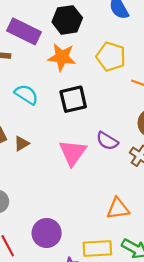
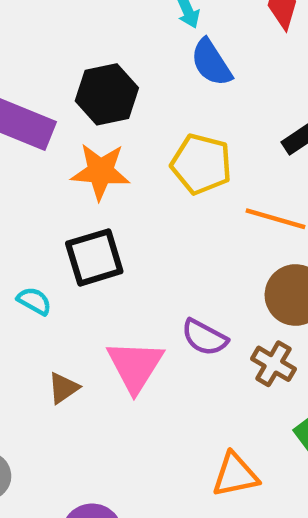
cyan semicircle: (26, 95) -> (34, 301), moved, size x0.7
black square: (73, 99) -> (94, 257), moved
brown triangle: (22, 144) -> (63, 388), moved

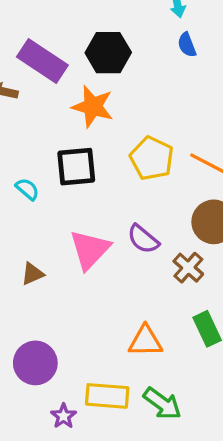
blue semicircle: (211, 63) -> (187, 45), size x0.7
yellow pentagon: (201, 164) -> (152, 158), moved
brown triangle: (63, 388) -> (32, 274), moved

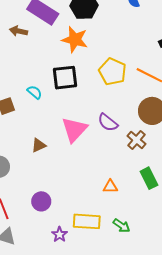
orange triangle: (145, 341) -> (110, 187), size x0.7
purple circle: (35, 363) -> (41, 201), size x0.7
green arrow: (162, 404) -> (122, 226), size x0.7

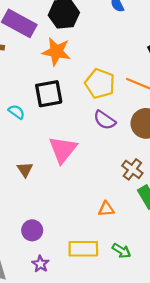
purple semicircle: (108, 122) -> (105, 120), moved
brown cross: (137, 140) -> (132, 169), moved
brown triangle: (39, 145) -> (25, 170), turned -35
purple star: (59, 234) -> (40, 264), moved

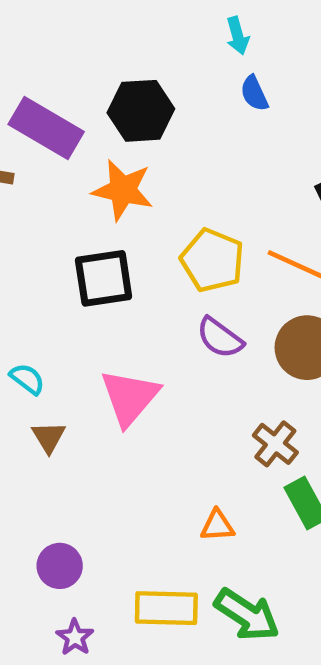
cyan semicircle: (16, 112) -> (27, 379), moved
green arrow: (121, 251) -> (247, 615), size x1.6

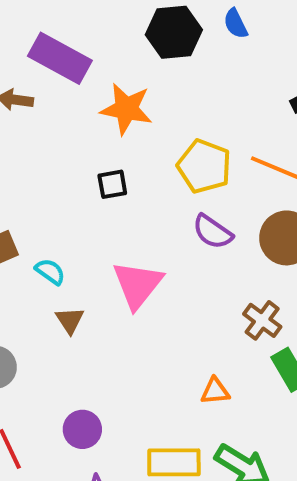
black hexagon: (141, 111) -> (174, 32), moved
black square: (104, 278) -> (112, 184), size x0.6

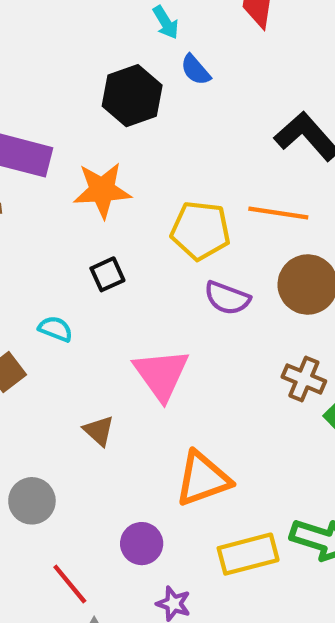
cyan semicircle: (50, 272) -> (56, 329), moved
orange triangle: (215, 391) -> (203, 479), moved, size x1.8

